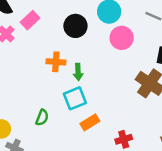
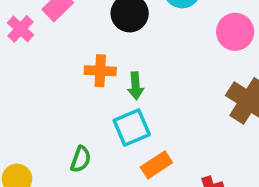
pink circle: (122, 38) -> (235, 32), moved

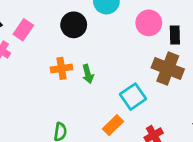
cyan square: (132, 127) -> (133, 97), moved

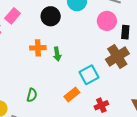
brown cross: (168, 68) -> (117, 57), turned 30

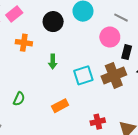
orange cross: (38, 48) -> (24, 43), moved
cyan square: (89, 75) -> (83, 75), moved
red cross: (101, 105) -> (98, 122), moved

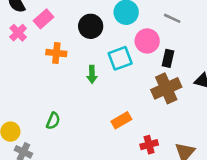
pink circle: (110, 37) -> (147, 41), moved
black rectangle: (127, 52) -> (168, 58), moved
cyan square: (83, 75) -> (120, 58), moved
orange rectangle: (60, 106) -> (121, 120), moved

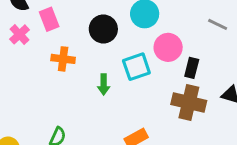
gray line: (172, 18) -> (218, 24), moved
pink rectangle: (43, 19) -> (49, 19), turned -72
brown cross: (166, 88) -> (189, 102), turned 36

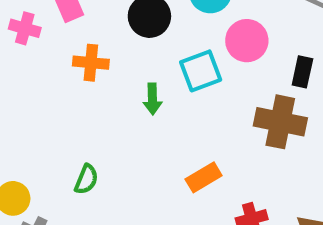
pink cross: (20, 34) -> (25, 28), turned -30
black rectangle: (192, 68) -> (302, 72), moved

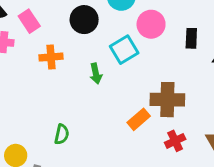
brown cross: (280, 122) -> (167, 100), moved

